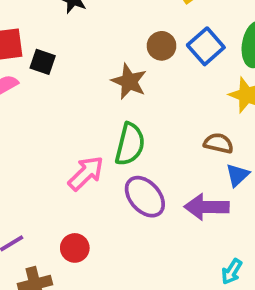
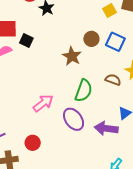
blue square: (206, 46) -> (115, 42), turned -30
brown semicircle: (219, 143) -> (113, 80), moved
green semicircle: (130, 144) -> (84, 91), moved

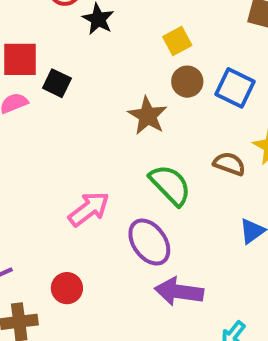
yellow square: (110, 11) -> (177, 41), moved
green semicircle: (84, 91) -> (170, 185), turned -65
purple arrow: (106, 128) -> (179, 292), moved

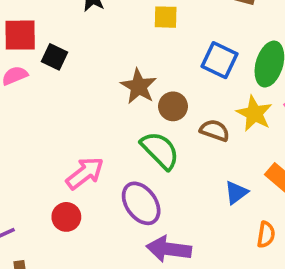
yellow square: (177, 41) -> (166, 17), turned 30
brown circle: (187, 82) -> (173, 106), moved
red circle: (67, 288) -> (66, 217), moved

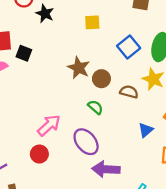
blue square: (219, 60) -> (129, 47), turned 30
green semicircle: (160, 150) -> (95, 107), size x0.6

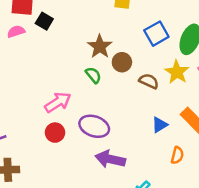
green semicircle: (95, 107) -> (93, 75), moved
purple ellipse: (86, 142) -> (94, 126), turned -40
red circle: (39, 154) -> (55, 133), moved

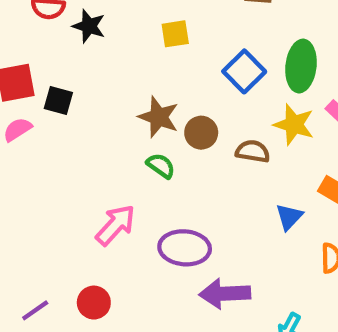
red circle: (55, 133) -> (94, 303), moved

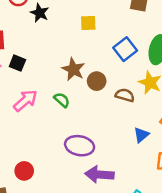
black square: (58, 101) -> (17, 63), moved
green semicircle: (161, 166) -> (62, 100), moved
pink arrow: (115, 225) -> (25, 101), moved

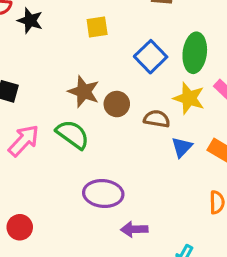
green semicircle: (62, 100) -> (73, 134), size x1.5
blue triangle: (141, 135) -> (182, 147), moved
red circle: (24, 171) -> (20, 227), moved
purple arrow: (99, 174) -> (134, 229), size x0.7

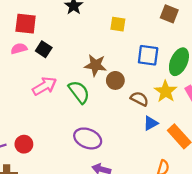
blue square: (151, 57) -> (148, 55), turned 35
brown star: (84, 92) -> (95, 65), turned -30

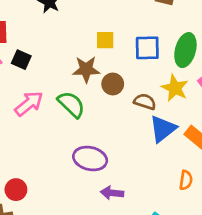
yellow square: (118, 24) -> (105, 40), moved
blue triangle: (151, 123) -> (163, 129), size x1.5
red circle: (24, 144) -> (16, 190), moved

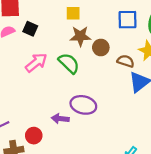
yellow square: (105, 40) -> (73, 13), moved
red circle: (16, 190) -> (34, 136), moved
purple arrow: (112, 193) -> (60, 119), moved

